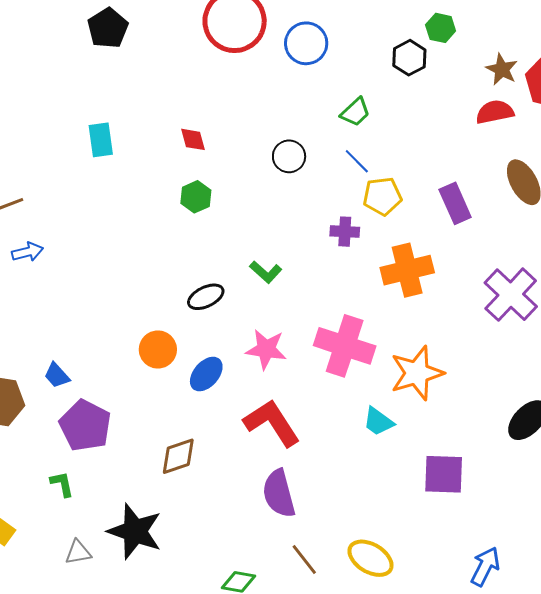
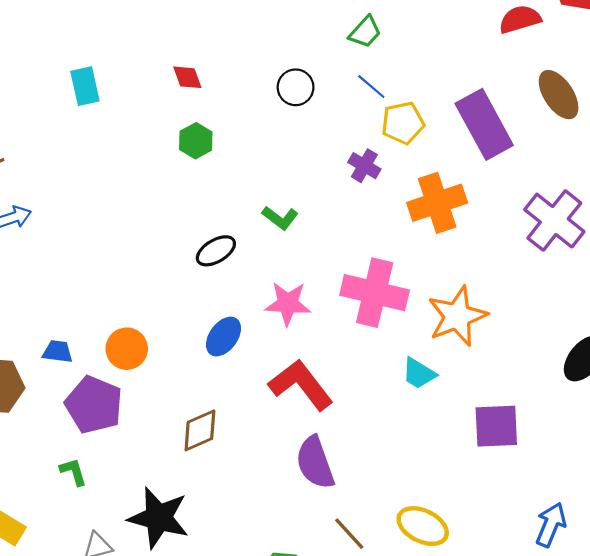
purple rectangle: (455, 203) -> (484, 124), size x1.5
purple cross: (345, 232) -> (364, 166), turned 32
orange circle: (158, 350) -> (127, 349), moved
blue trapezoid: (57, 375) -> (58, 352), turned 144

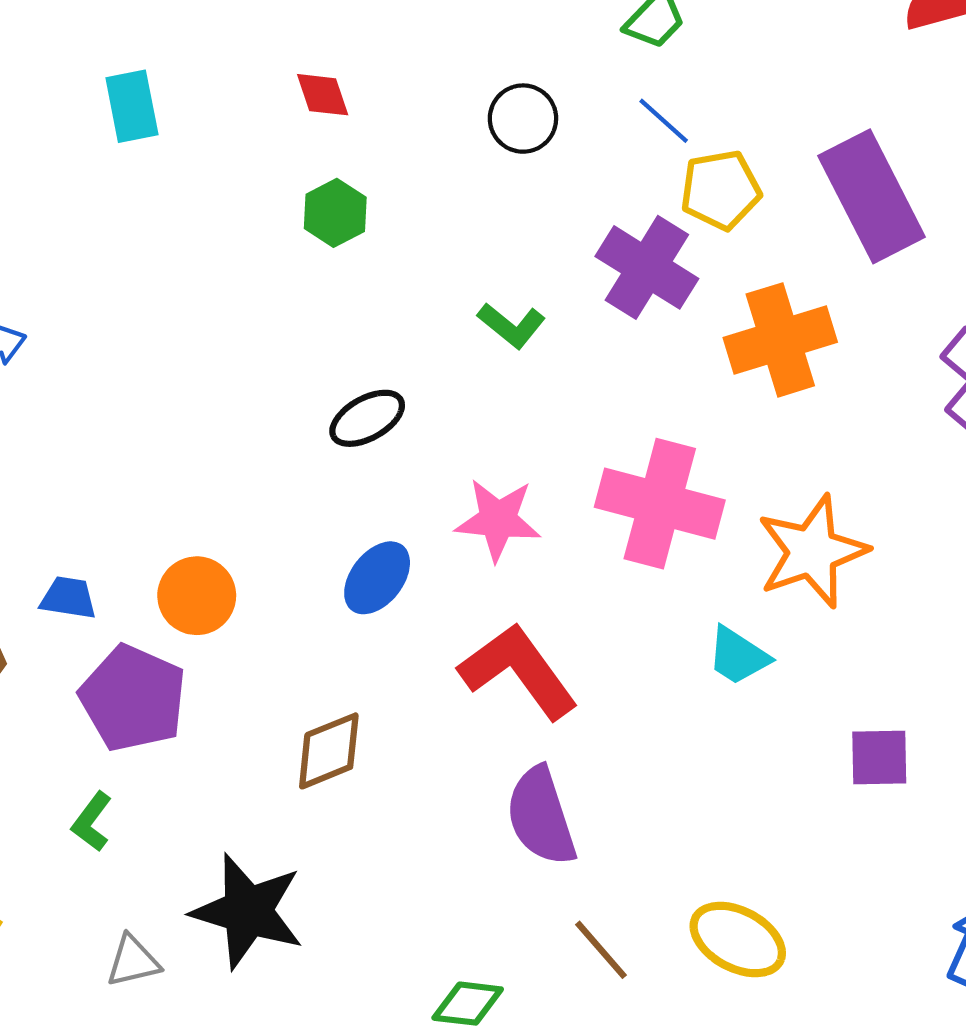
purple cross: (364, 166) -> (647, 267), size x1.6
green L-shape: (280, 218) -> (511, 325), moved
purple square: (496, 426) -> (879, 758), size x0.7
green L-shape: (73, 472) -> (92, 822), turned -128

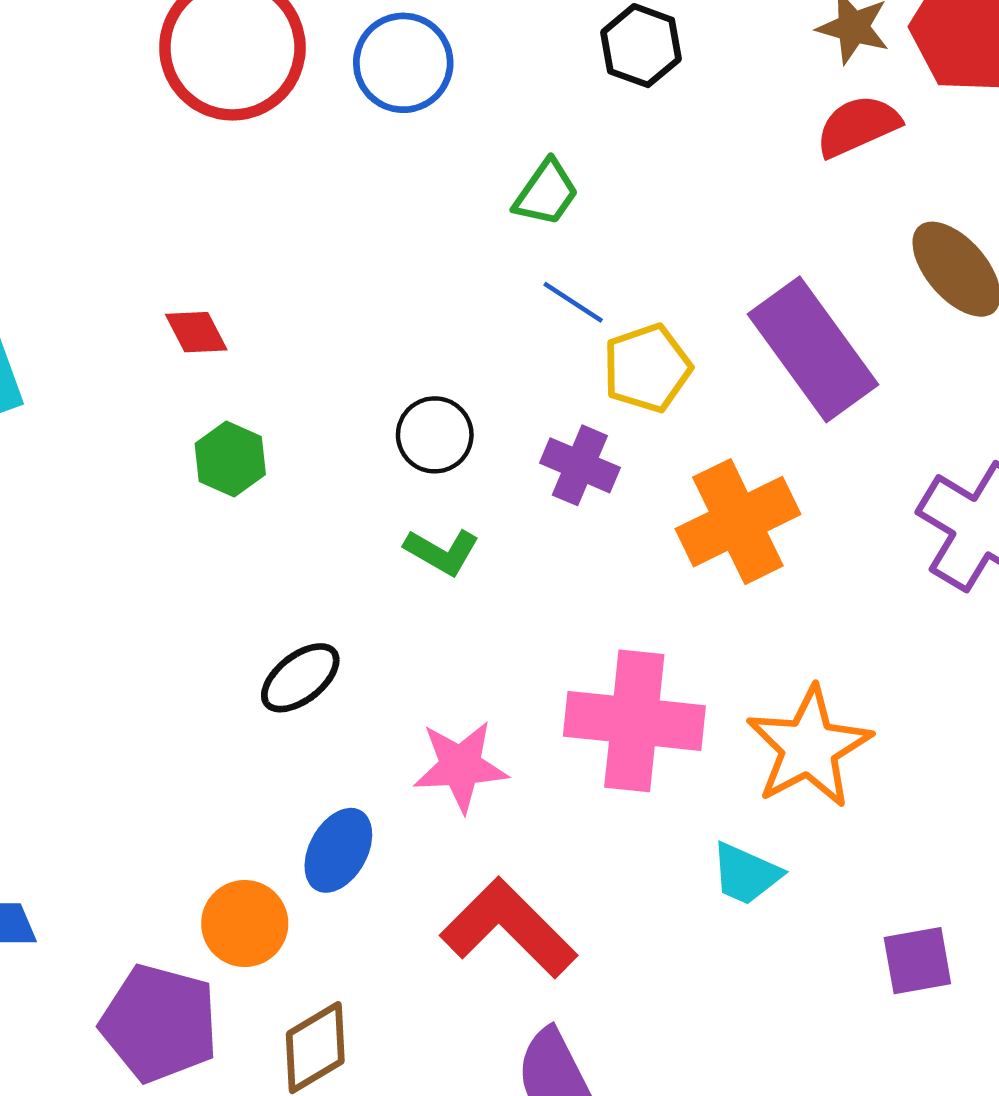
black circle: (523, 119) -> (435, 435), moved
purple cross: (647, 267) -> (580, 465), size x0.7
orange circle: (197, 596) -> (245, 924), moved
purple pentagon: (133, 698) -> (159, 1023), moved

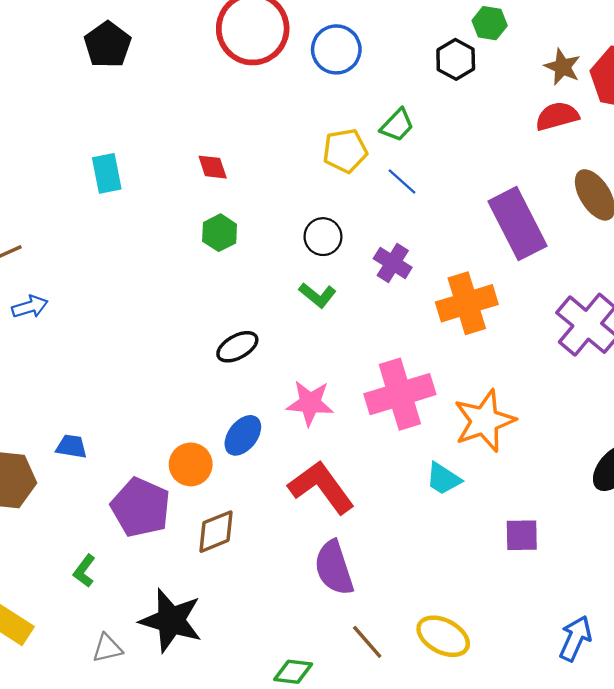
yellow pentagon: (647, 368) -> (345, 151), moved
pink cross: (634, 721) -> (400, 394), turned -32

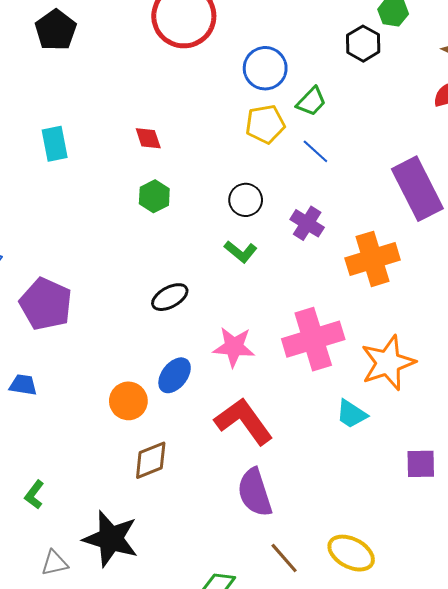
blue circle: (336, 49) -> (265, 68), moved
purple pentagon: (141, 507) -> (46, 304), moved

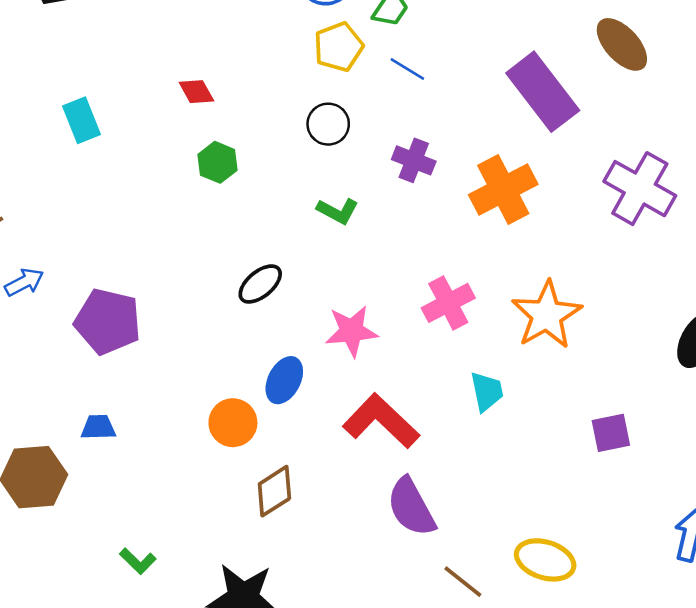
black circle: (246, 200) -> (328, 124), moved
pink cross: (313, 339) -> (448, 303), size x0.7
cyan trapezoid: (352, 414) -> (487, 391), moved, turned -124
green L-shape: (34, 495) -> (138, 561), turned -72

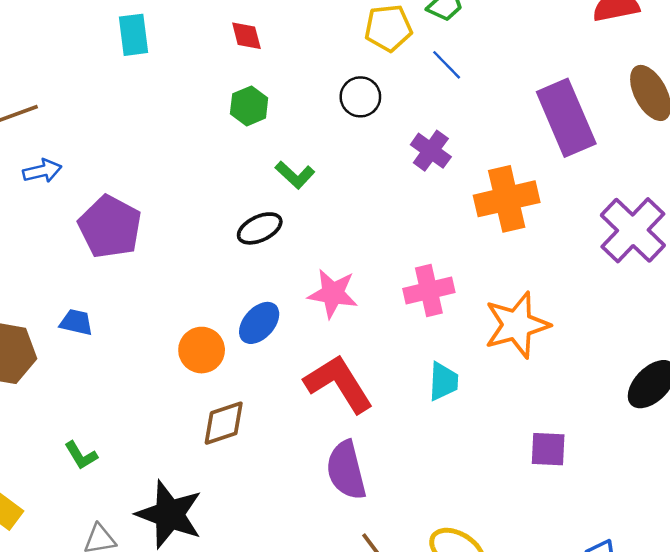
green L-shape: (338, 211) -> (295, 175), moved

